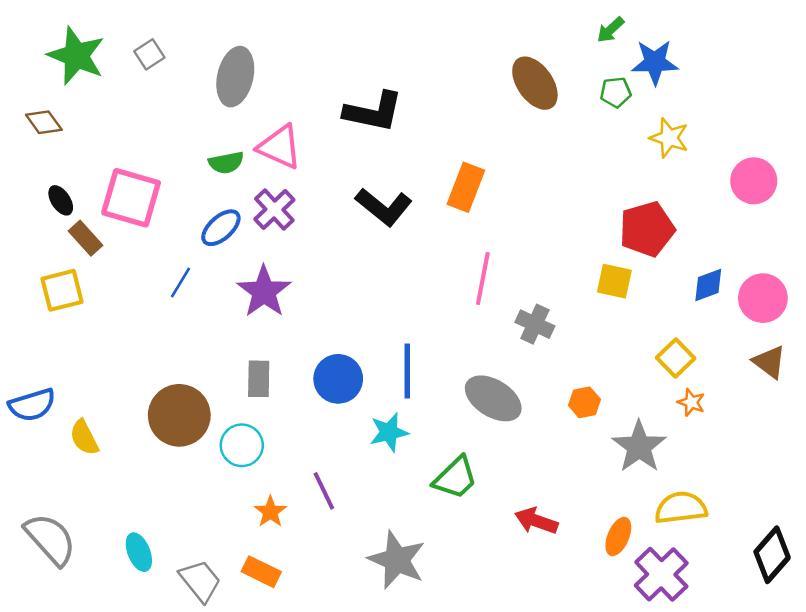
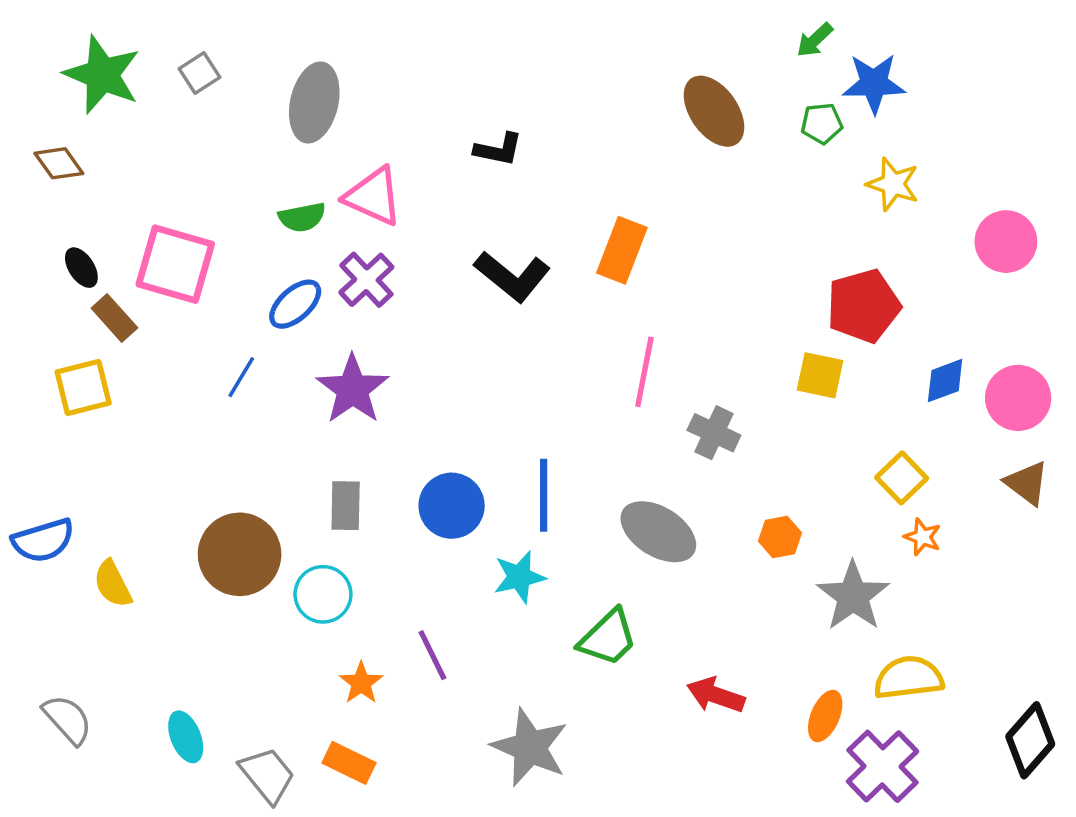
black L-shape: (373, 112) -> (498, 149), size x0.6
gray semicircle: (50, 539) -> (68, 719), size x0.7

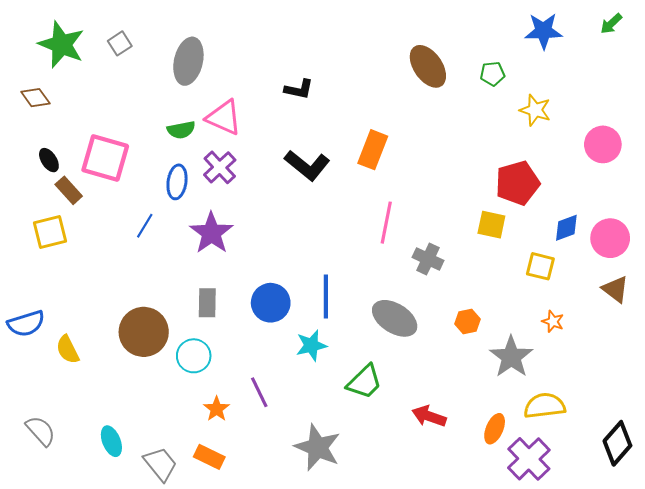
green arrow: (815, 40) -> (611, 24), moved
blue star: (874, 83) -> (544, 31), moved
blue ellipse: (295, 304) -> (177, 182), turned -40
yellow square: (902, 478) -> (540, 266), moved, turned -32

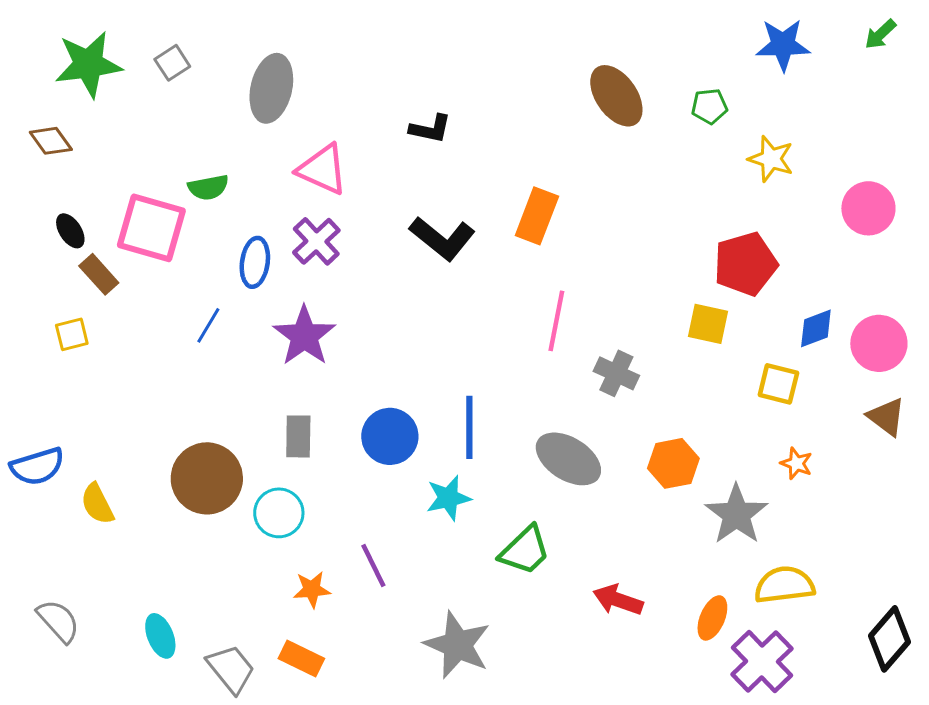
green star: (61, 45) -> (88, 64), turned -30
green semicircle: (181, 130) -> (208, 187), moved
yellow square: (50, 232) -> (72, 334), size x0.7
orange hexagon: (467, 321) -> (673, 463), size x1.4
orange star: (217, 409) -> (312, 589), turned 30

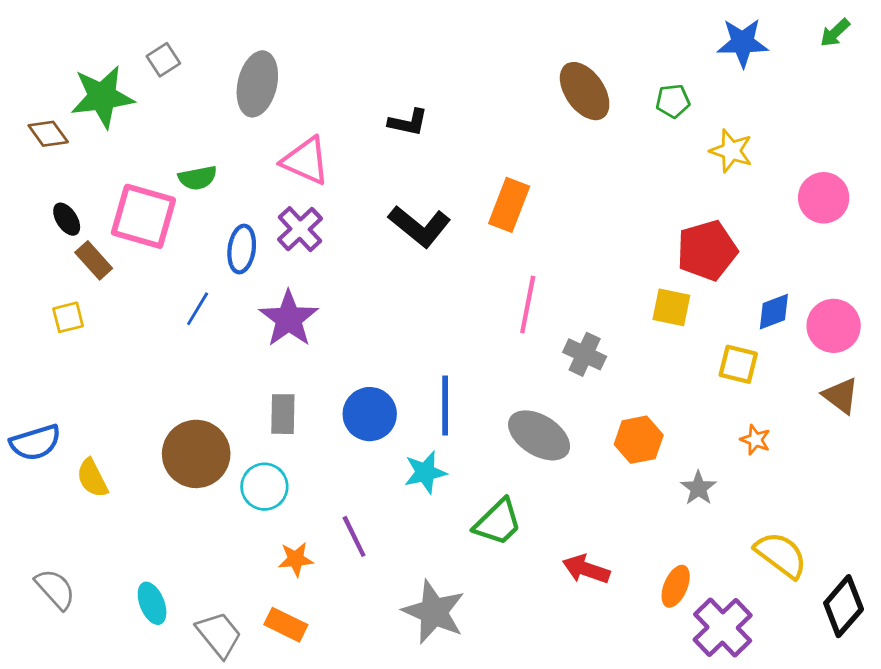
green star: (88, 64) -> (102, 97), moved
gray star: (736, 514) -> (698, 488), size x0.6
yellow semicircle: (784, 585) -> (781, 555), moved, turned 44

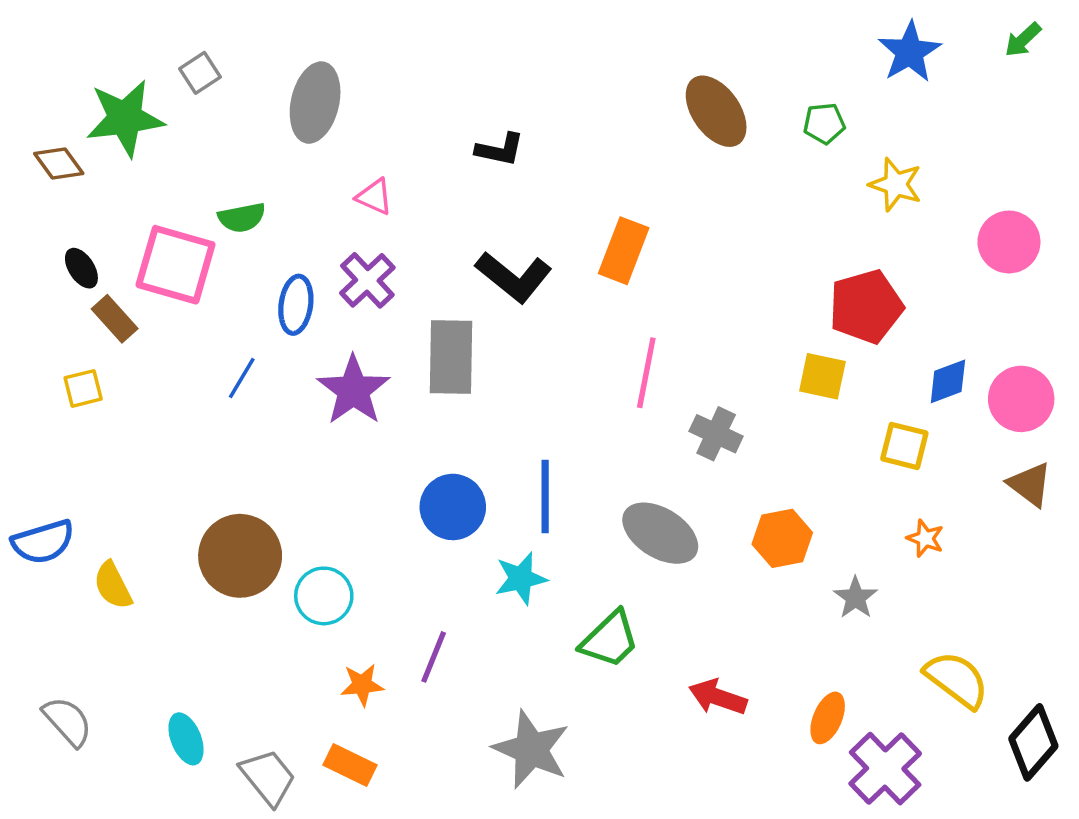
blue star: (743, 43) -> (910, 52), turned -30
pink triangle: (306, 161) -> (374, 197), size x0.6
gray rectangle: (283, 414) -> (451, 357), moved, size x1.5
purple line: (354, 536) -> (434, 657), turned 48

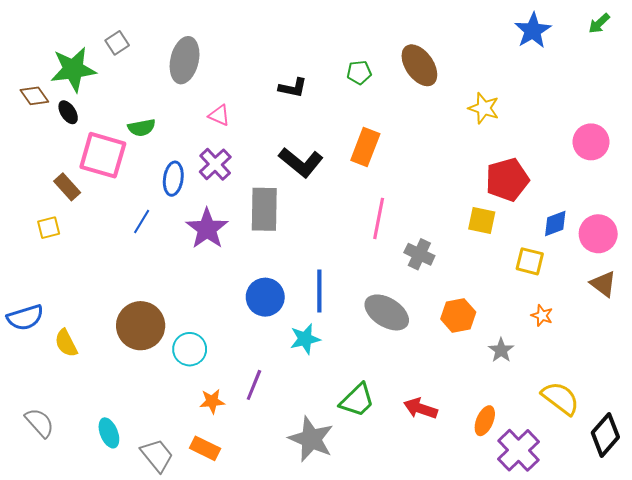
green pentagon: (824, 123) -> (359, 72), moved
yellow star: (896, 184) -> (484, 108), moved
black ellipse: (81, 268) -> (68, 112), moved
green trapezoid: (610, 640) -> (357, 400), moved

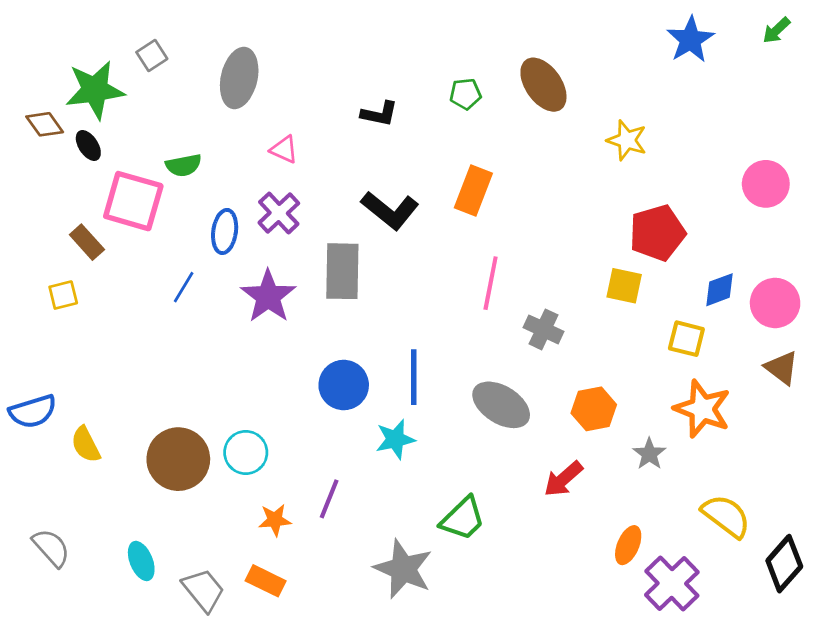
orange star: (542, 315) -> (702, 409), size x2.0
brown circle: (141, 326) -> (178, 459), moved
red arrow: (420, 408) -> (563, 479), moved, turned -60

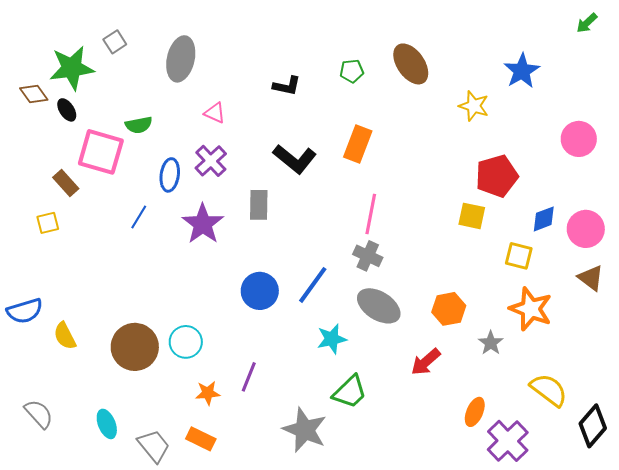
blue star: (690, 40) -> (522, 71), moved
gray rectangle: (342, 271) -> (259, 205), size x0.7
gray cross: (543, 329) -> (368, 256), moved
blue line: (414, 377) -> (313, 285), turned 36
cyan star: (395, 439) -> (332, 339), moved

